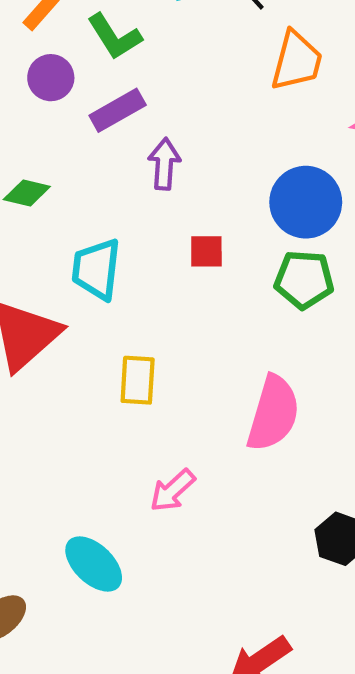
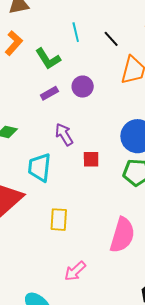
purple circle: (51, 78) -> (83, 87), moved
purple rectangle: (118, 110) -> (49, 93), size x0.7
purple arrow: (164, 164) -> (64, 134), moved, turned -35

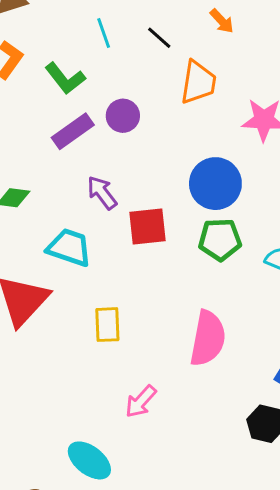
purple rectangle: (49, 93) -> (73, 131), size x1.5
red square: (91, 159) -> (147, 227), size x1.5
cyan trapezoid: (39, 168) -> (69, 247), turned 108

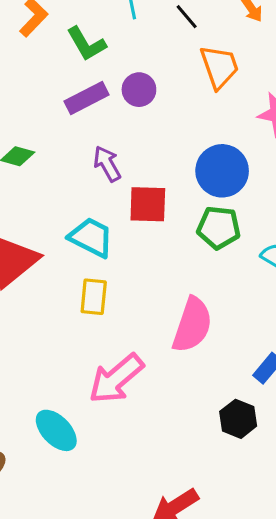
orange trapezoid: (198, 82) -> (219, 67), turned -36
cyan trapezoid: (69, 247) -> (91, 237), moved
pink arrow: (141, 401) -> (116, 379), size x1.6

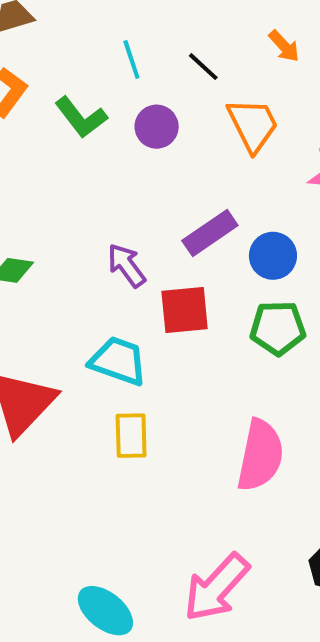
purple circle: (139, 90) -> (157, 127), moved
purple rectangle: (87, 98) -> (210, 233), moved
blue circle: (222, 171) -> (273, 256), size x0.7
pink arrow: (116, 379) -> (216, 587), moved

